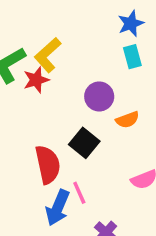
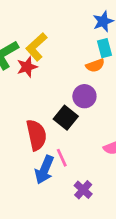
purple circle: (99, 96) -> (84, 96), moved
orange semicircle: (127, 120) -> (95, 65), moved

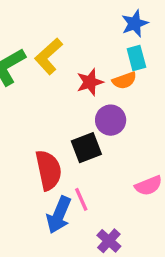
red star: (27, 67) -> (90, 82), moved
black square: (66, 118) -> (86, 148), turned 30

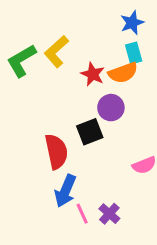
orange semicircle: (124, 80) -> (123, 73), size x1.4
red star: (90, 82) -> (93, 74), turned -30
pink line: (81, 199) -> (82, 214), moved

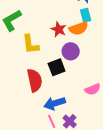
yellow L-shape: (56, 51) -> (31, 44), moved, turned -55
blue arrow: (65, 191) -> (55, 103), moved, turned 50

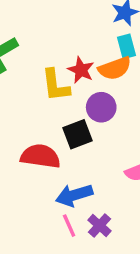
yellow L-shape: (31, 44) -> (56, 85), moved
red semicircle: (35, 80) -> (40, 156), turned -70

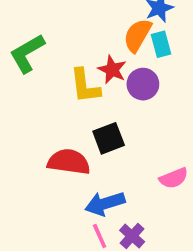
orange semicircle: (115, 68) -> (137, 35), moved, turned 140
purple circle: (101, 107) -> (143, 84), moved

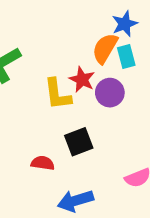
red semicircle: (69, 162) -> (43, 163), size x0.6

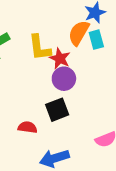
purple circle: (110, 93) -> (64, 79), moved
yellow L-shape: (57, 94) -> (40, 48), moved

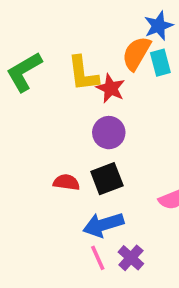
purple circle: (64, 79) -> (109, 133), moved
black square: (57, 110) -> (107, 179), moved

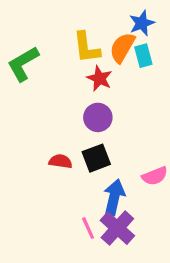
yellow L-shape: (83, 74) -> (86, 48), moved
blue arrow: (103, 225) -> (114, 197), moved, turned 120
purple cross: (131, 258) -> (117, 228), size x1.5

